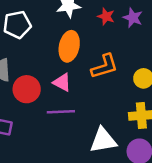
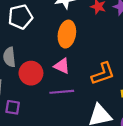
orange L-shape: (105, 66) -> (103, 74), moved

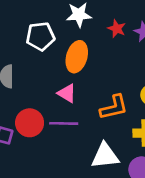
white pentagon: (20, 17) -> (40, 36), moved
red circle: (31, 73) -> (30, 123), moved

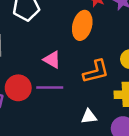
orange ellipse: (77, 57) -> (82, 25), moved
white triangle: (105, 156) -> (89, 117), size x0.6

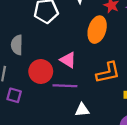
red circle: (18, 88) -> (41, 71), moved
white triangle: (89, 117) -> (82, 110), moved

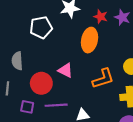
purple line: (65, 86) -> (56, 105), moved
purple square: (14, 95) -> (27, 107), moved

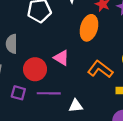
orange L-shape: (103, 79) -> (100, 69), turned -130

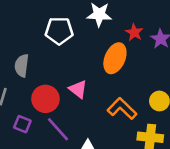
purple line: (49, 93) -> (58, 129), turned 40

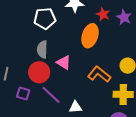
gray semicircle: (22, 66) -> (42, 49), moved

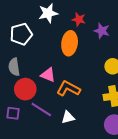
purple star: (124, 17) -> (102, 31), moved
gray semicircle: (42, 49) -> (14, 67), moved
orange L-shape: (99, 74) -> (68, 89), moved

